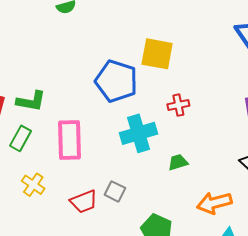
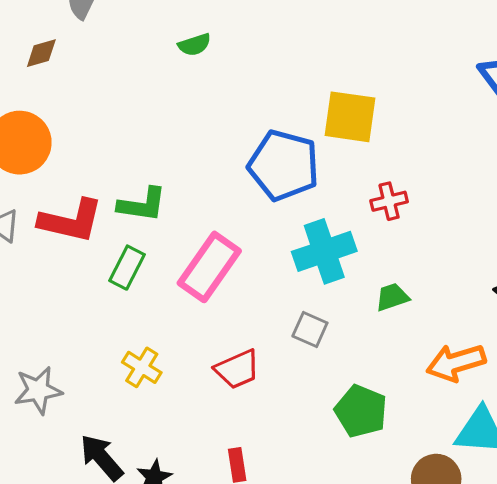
pink rectangle: (70, 140) -> (209, 267), turned 39
yellow cross: (33, 185) -> (142, 367), moved
gray square: (115, 191) -> (310, 329), moved

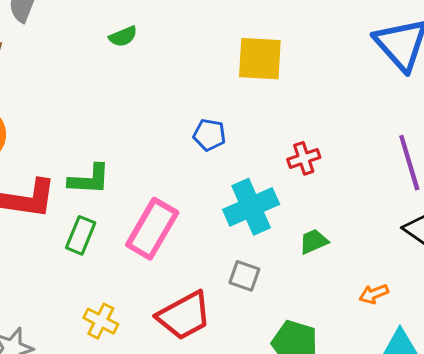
yellow square: (350, 117) -> (260, 59), moved
blue pentagon: (284, 165) -> (209, 135), size x0.5
orange arrow: (456, 363) -> (374, 294), size x0.6
red trapezoid: (237, 369) -> (184, 316), size x1.4

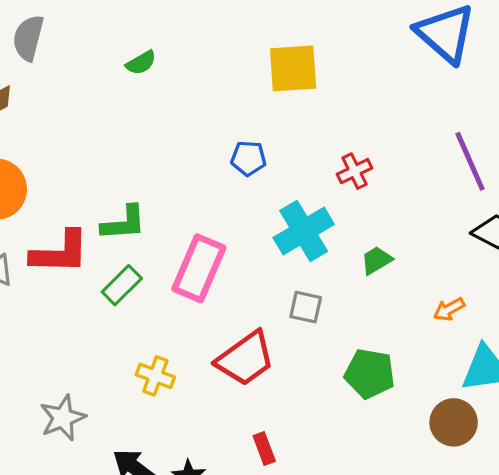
green rectangle: (81, 235) -> (122, 285), turned 30

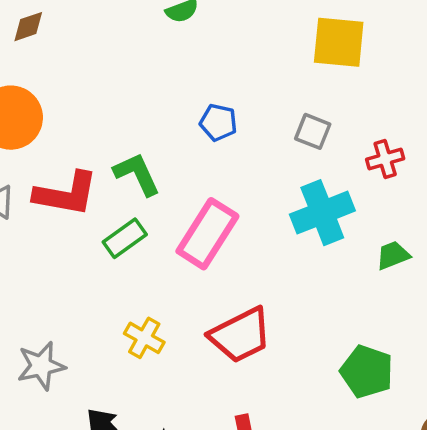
blue pentagon: (248, 158) -> (218, 122), moved
green L-shape: (124, 223) -> (137, 174), turned -120
gray square: (306, 307) -> (313, 131), moved

